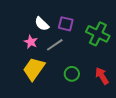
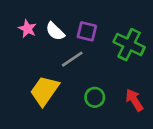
pink star: (31, 42) -> (27, 29), moved

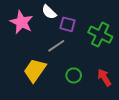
pink star: (27, 29) -> (21, 22), size x1.6
white semicircle: (55, 31) -> (49, 12), moved

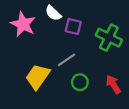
gray line: (56, 46) -> (67, 60), moved

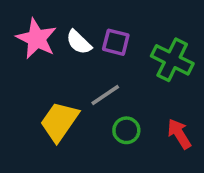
white semicircle: (53, 13) -> (79, 42), moved

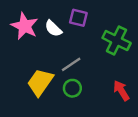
purple square: (116, 42) -> (78, 18), moved
green circle: (126, 130) -> (72, 88), moved

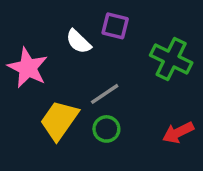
pink star: (25, 26) -> (28, 68), moved
red arrow: (121, 91) -> (178, 132), turned -84

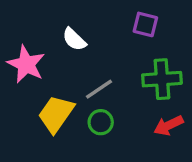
purple square: (115, 26) -> (145, 24), moved
green cross: (171, 59) -> (162, 79), moved, turned -30

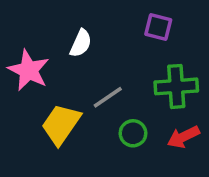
white semicircle: (74, 39) -> (81, 43), turned -110
green circle: (101, 122) -> (133, 133), moved

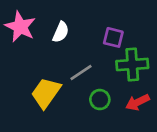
purple square: (158, 27) -> (113, 37), moved
pink star: (29, 70) -> (20, 27), moved

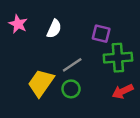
pink star: (20, 27) -> (18, 24), size x0.7
green circle: (100, 100) -> (71, 89), moved

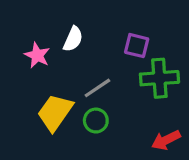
pink star: (18, 24) -> (37, 55), moved
red arrow: (123, 91) -> (166, 140), moved

